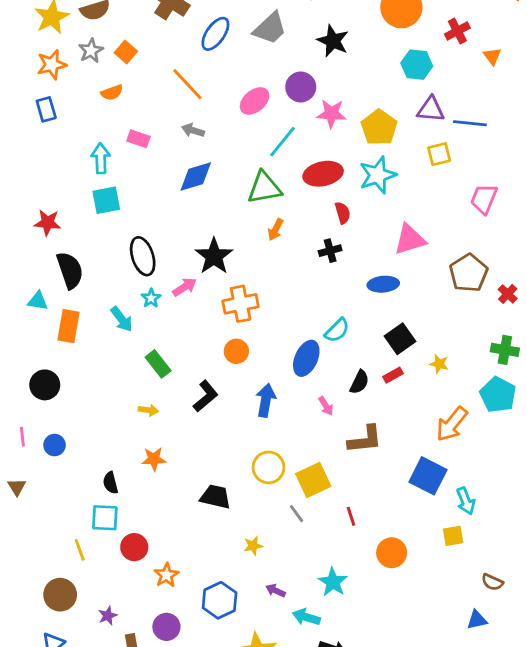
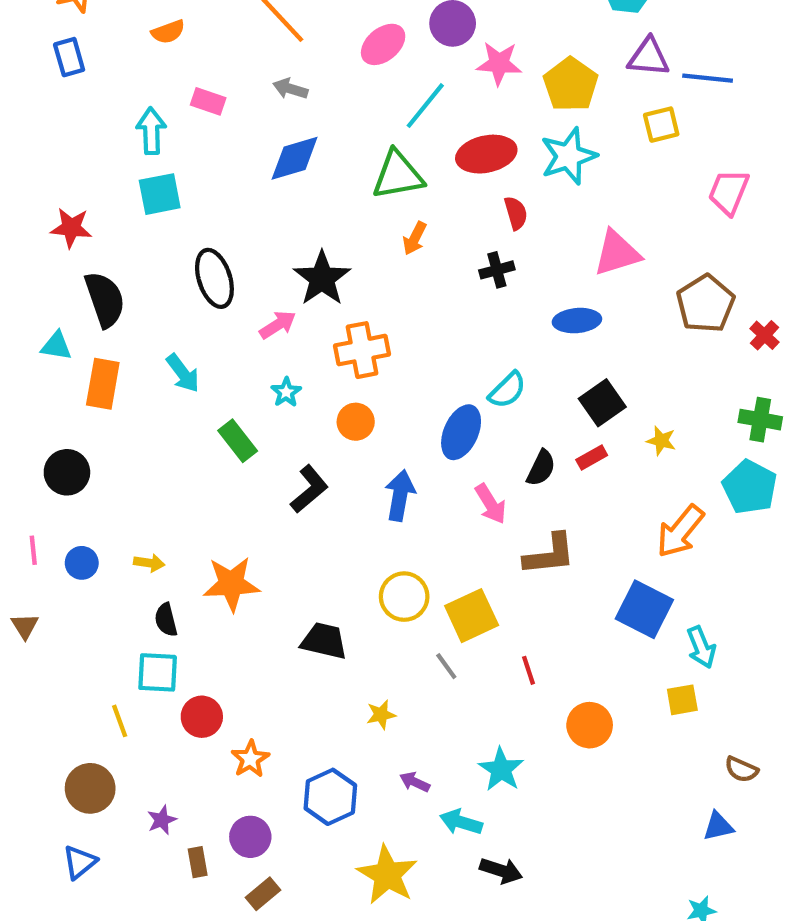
cyan star: (151, 298) -> (286, 392), moved
pink arrow: (326, 406) -> (491, 504), size x1.4
yellow arrow: (148, 410) -> (149, 563), moved
orange star: (154, 459) -> (231, 584), size x1.5

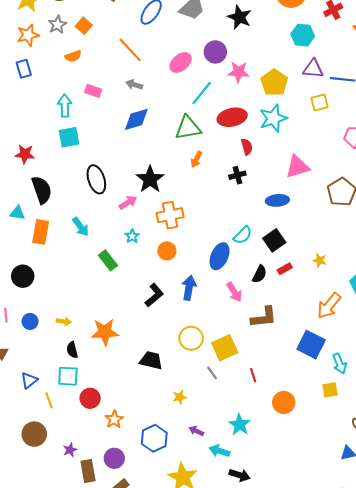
black square: (602, 403) -> (274, 240), moved
black L-shape: (309, 489) -> (154, 295), moved
blue triangle: (80, 862) -> (29, 380), moved
brown rectangle: (198, 862) -> (88, 471), size x1.5

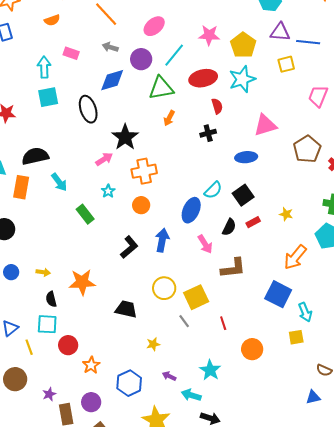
purple circle: (215, 52) -> (141, 59), moved
black ellipse: (96, 179) -> (88, 109), moved
black semicircle: (42, 190) -> (35, 156), moved, turned -84

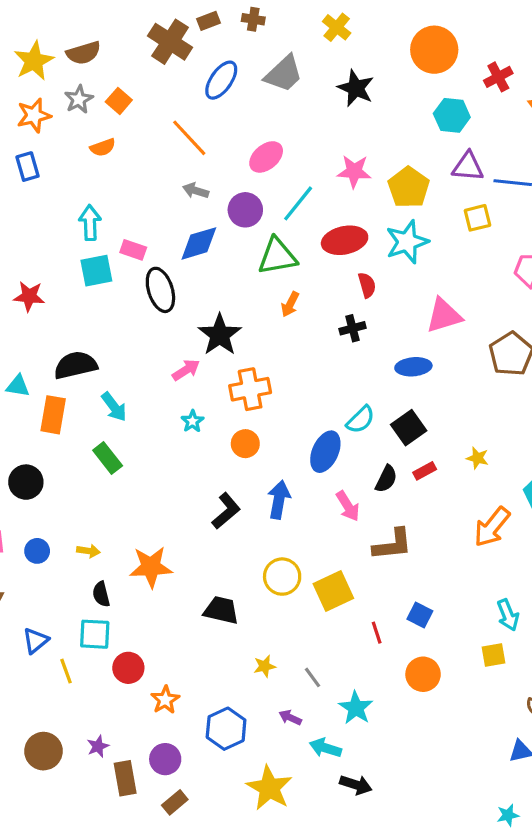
pink rectangle: (71, 53) -> (133, 250), moved
green rectangle: (85, 214) -> (108, 458), moved
blue square: (278, 294) -> (420, 615), moved, size x0.6
gray line: (184, 321) -> (313, 677), moved
brown circle: (15, 379) -> (44, 751), moved

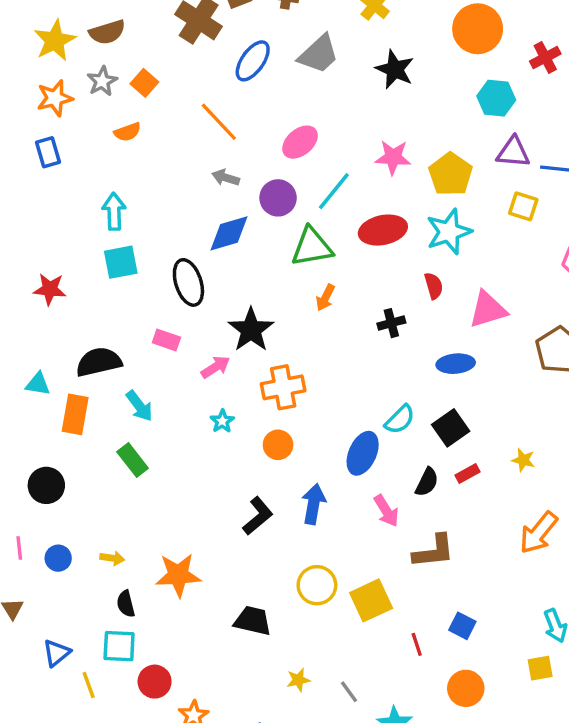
yellow square: (477, 218) -> (523, 206), turned 32
pink rectangle: (133, 250) -> (166, 340), moved
red semicircle: (367, 285) -> (434, 286), moved

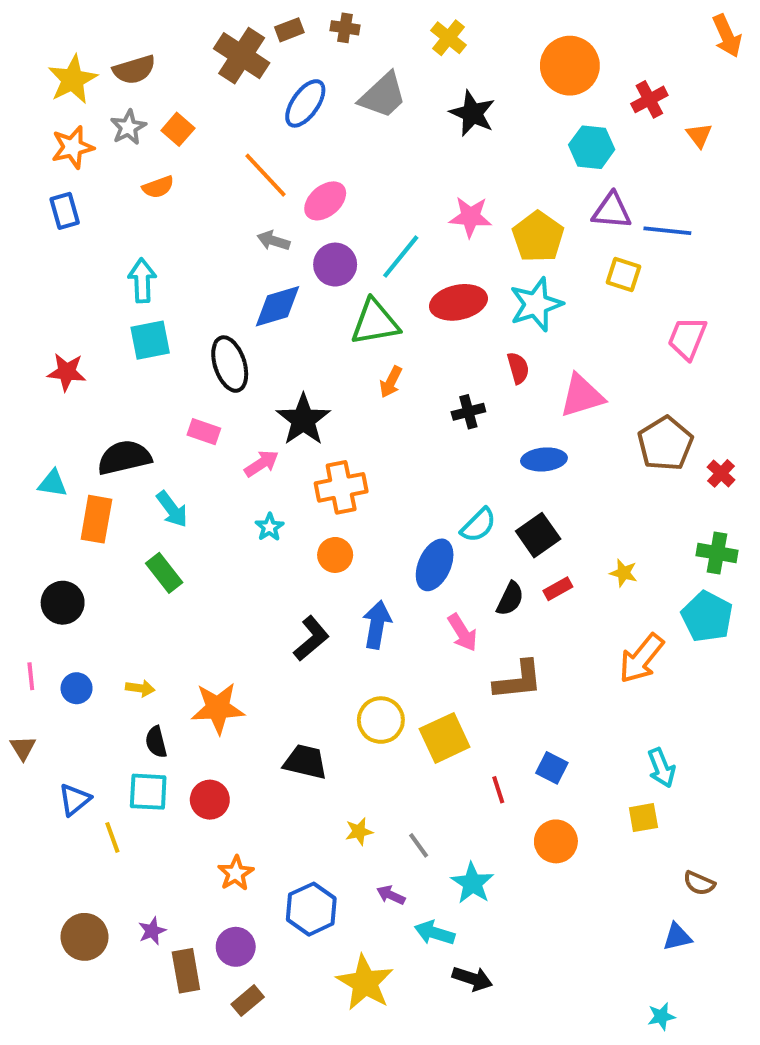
pink ellipse: (300, 142) -> (325, 201), moved
red circle: (155, 682) -> (210, 800), moved

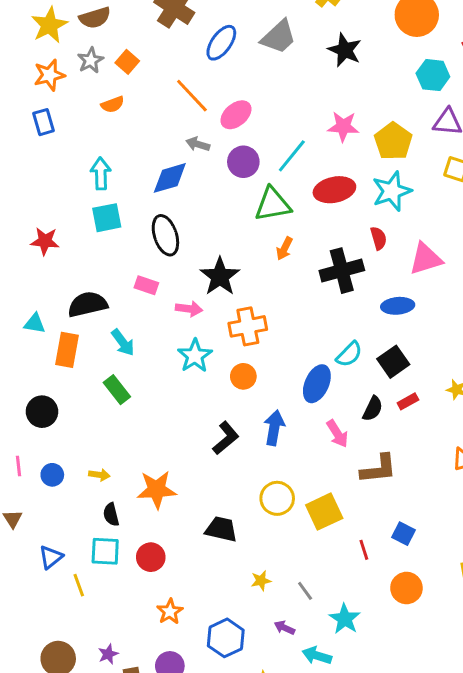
blue diamond: (277, 306) -> (170, 178), moved
black cross: (468, 412) -> (342, 271), size x1.8
pink arrow: (262, 463) -> (189, 309), turned 40
cyan star: (269, 527) -> (195, 356), size x1.6

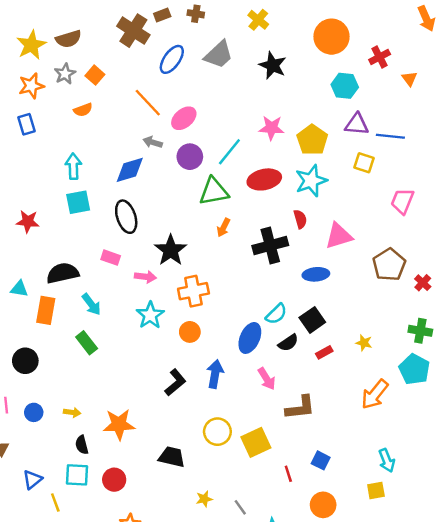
black semicircle: (373, 409) -> (288, 343), moved, turned 30

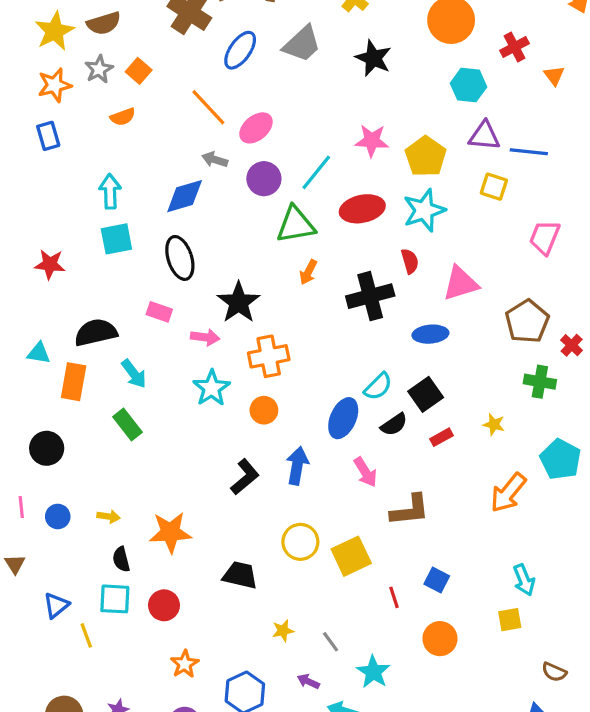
green cross: (420, 331) -> (540, 382), moved

